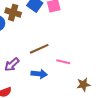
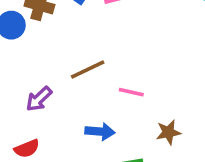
blue arrow: (39, 74) -> (100, 132), moved

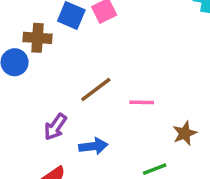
blue arrow: (100, 132) -> (93, 146), moved

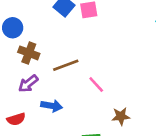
brown cross: (38, 38) -> (29, 53), moved
pink line: (142, 102) -> (96, 84), turned 30

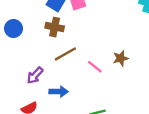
brown cross: (29, 53) -> (55, 27), moved
brown star: (121, 116) -> (121, 58), moved

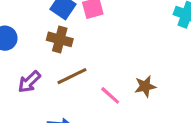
purple arrow: (35, 75) -> (29, 82), moved

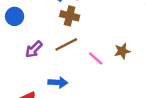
brown cross: (60, 39) -> (70, 16), moved

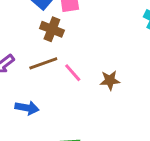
pink line: (96, 59) -> (73, 73), moved

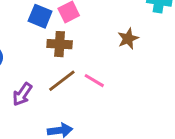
brown star: (110, 80) -> (128, 39), moved

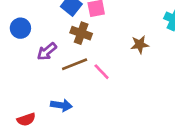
purple arrow: (22, 94) -> (47, 51), moved

